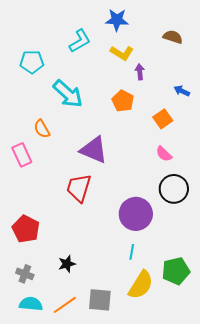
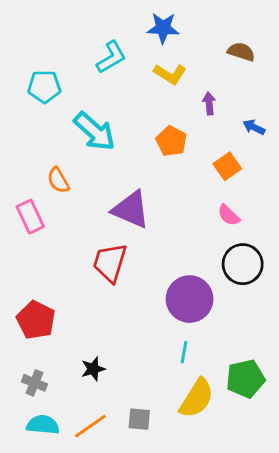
purple arrow: (140, 72) -> (209, 103), moved
gray square: (100, 300) -> (139, 419), size x0.7

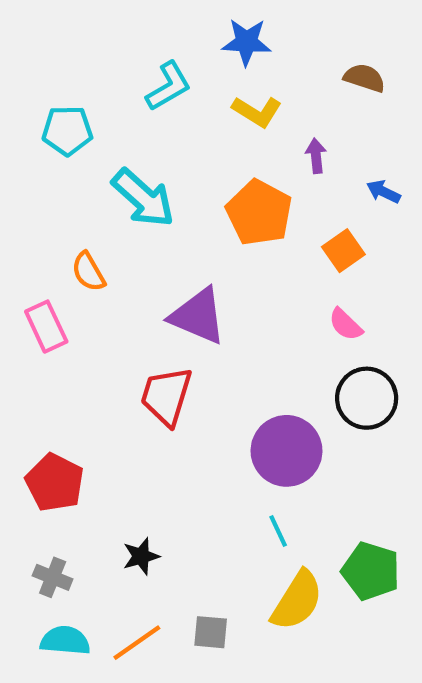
orange pentagon: (171, 141) -> (259, 213), size x1.4
cyan line: (184, 352) -> (278, 531), turned -35
green pentagon: (245, 379) -> (371, 571), turned 30

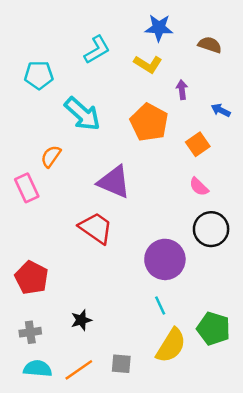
blue star: (246, 42) -> (159, 28), moved
orange semicircle: (88, 272) -> (51, 156), turned 65
red trapezoid: (166, 396) -> (96, 228), turned 108
gray cross: (53, 577) -> (30, 332), turned -30

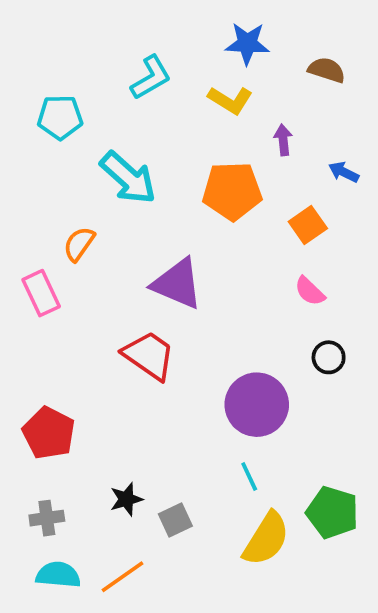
orange pentagon: (149, 122) -> (232, 191), turned -30
black circle: (211, 229) -> (329, 357), size x0.6
gray square: (121, 364) -> (175, 520), moved, turned -30

